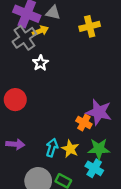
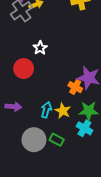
white star: (40, 63) -> (40, 48), moved
red circle: (15, 100) -> (24, 68), moved

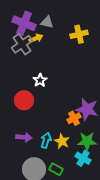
orange cross: (75, 87) -> (74, 118), turned 32
purple arrow: (13, 107) -> (24, 137), moved

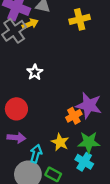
red circle: (24, 100) -> (16, 109), moved
cyan arrow: (46, 140) -> (36, 154), moved

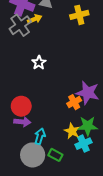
red circle: (16, 109) -> (21, 106), moved
yellow star: (60, 142) -> (72, 131), moved
cyan cross: (84, 162) -> (83, 144), turned 35

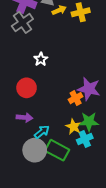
yellow arrow: (35, 19) -> (59, 10), moved
red circle: (21, 106) -> (27, 88), moved
cyan arrow: (40, 136) -> (42, 132), turned 35
green rectangle: (55, 155) -> (57, 150), size x1.6

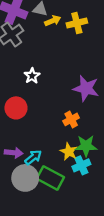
purple star: (89, 89) -> (86, 88), moved
purple arrow: (24, 117) -> (14, 153), moved

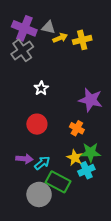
red circle: (16, 108) -> (37, 124), moved
orange cross: (71, 119) -> (77, 128), turned -32
gray circle: (25, 178) -> (39, 194), moved

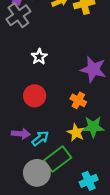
cyan cross: (86, 170) -> (89, 181), moved
green rectangle: (58, 182) -> (58, 159), turned -65

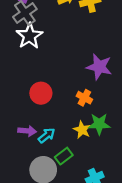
white star: (39, 57) -> (29, 36), moved, size x1.6
green rectangle: (58, 159) -> (64, 156), size x0.7

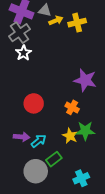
white star: (29, 36) -> (24, 53), size x0.7

